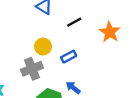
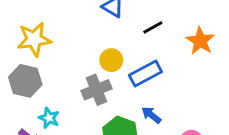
blue rectangle: (69, 57) -> (145, 73), size x1.5

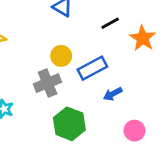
black line: (153, 27) -> (110, 23), moved
blue arrow: (151, 115) -> (113, 94), moved, turned -66

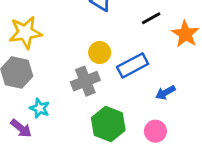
blue arrow: (113, 94) -> (165, 93), moved
pink circle: (134, 131) -> (155, 131), moved

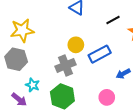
green hexagon: (108, 124) -> (62, 96), moved
pink circle: (155, 131) -> (107, 97), moved

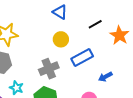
yellow circle: (76, 45) -> (61, 39), moved

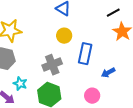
black line: (95, 24) -> (113, 13), moved
blue rectangle: (82, 58) -> (85, 54), turned -50

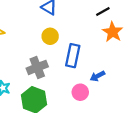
pink circle: (92, 96) -> (80, 92), moved

